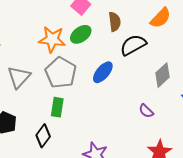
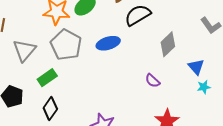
blue ellipse: (103, 72) -> (108, 43), turned 35
green rectangle: (57, 107) -> (47, 78), moved, turned 48

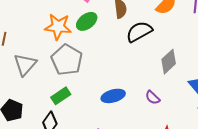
blue ellipse: (108, 43) -> (113, 96), moved
green rectangle: (47, 78) -> (61, 96), moved

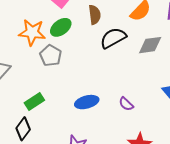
gray pentagon: (67, 60) -> (51, 56), moved, size x0.7
gray diamond: (169, 62) -> (150, 45), moved, turned 35

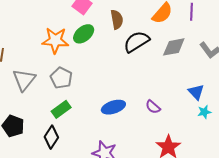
gray pentagon: (51, 56) -> (61, 78), moved

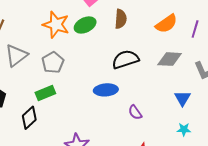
black semicircle: (136, 42) -> (125, 59), moved
blue triangle: (196, 92) -> (182, 98), moved
blue ellipse: (113, 107) -> (106, 90), moved

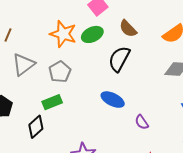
brown semicircle: (121, 19) -> (128, 29), turned 132
black semicircle: (125, 59) -> (119, 59), moved, turned -44
blue ellipse: (106, 90) -> (113, 100), turned 30

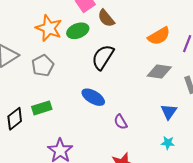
brown semicircle: (128, 29) -> (106, 18), moved
green rectangle: (52, 102) -> (42, 108), moved

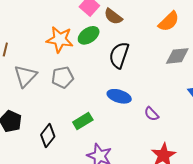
gray pentagon: (43, 66) -> (63, 77), turned 30
green rectangle: (42, 108) -> (83, 121), moved

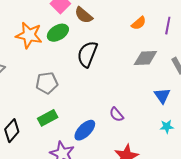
orange semicircle: (169, 21) -> (139, 23), size x0.7
gray pentagon: (63, 77) -> (47, 83), moved
blue ellipse: (119, 96) -> (85, 130), moved, turned -65

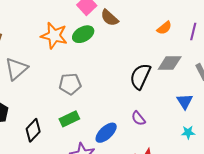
black semicircle: (87, 54) -> (140, 76), moved

